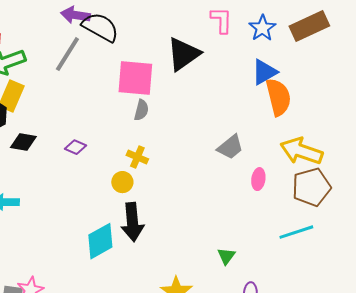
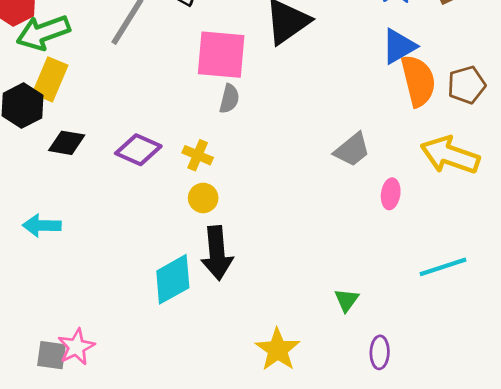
purple diamond: (75, 147) -> (138, 150), size x1.5
yellow cross: (137, 157) -> (198, 155), moved
brown pentagon: (311, 187) -> (466, 85), moved, size x0.7

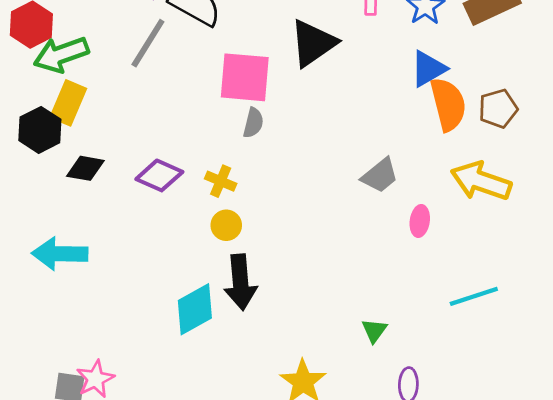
cyan arrow: (42, 226) -> (60, 254), size x1.4

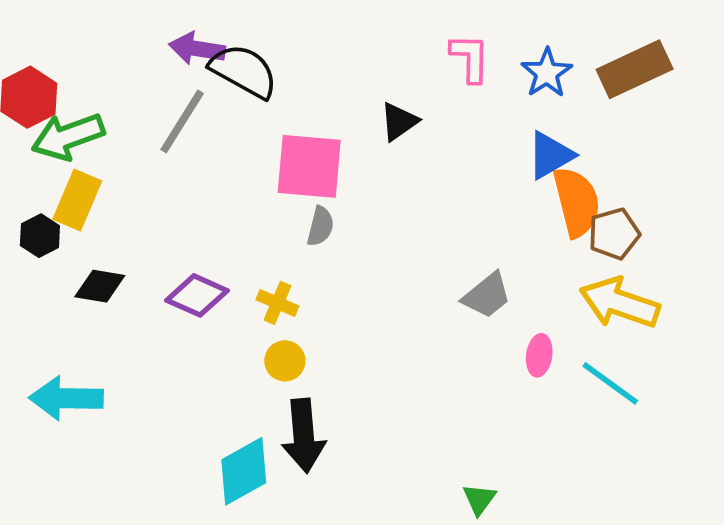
black triangle: (313, 43) -> (399, 122), size x0.6
brown pentagon: (498, 109) -> (614, 234), moved
black hexagon: (40, 130) -> (40, 236), size x0.7
cyan line: (474, 296) -> (610, 383), moved, turned 54

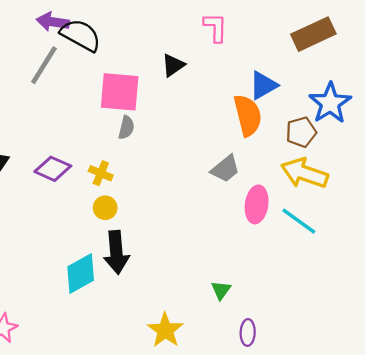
blue star: (547, 73) -> (330, 103), moved, size x1.4
orange semicircle: (577, 202) -> (248, 115), moved
pink ellipse: (539, 355) -> (257, 204), size x1.5

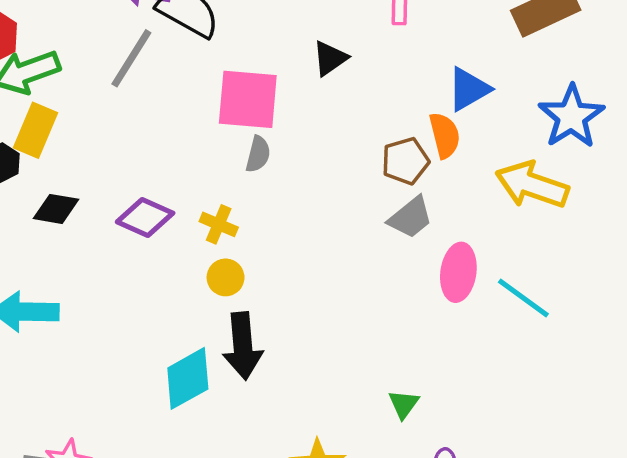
orange semicircle: (248, 115) -> (445, 135), size x0.7
brown pentagon: (301, 132) -> (405, 161), moved
yellow arrow: (304, 173) -> (532, 185), moved

